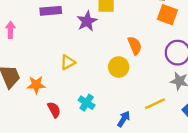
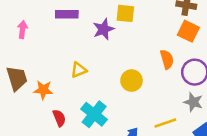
orange semicircle: (135, 46) -> (167, 59), moved
cyan cross: (87, 103) -> (94, 114), size x1.5

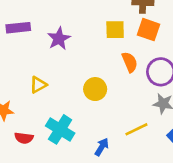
yellow square: (125, 13) -> (115, 30), moved
red semicircle: (59, 118) -> (24, 138), turned 126

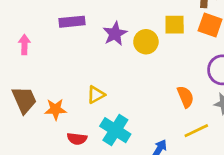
orange semicircle: (130, 62) -> (185, 97), moved
yellow triangle: (38, 85) -> (96, 95), moved
yellow circle: (95, 89) -> (146, 42), moved

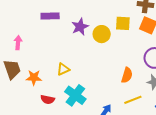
pink arrow: (24, 45) -> (18, 43), moved
orange semicircle: (185, 97) -> (127, 75), turned 35

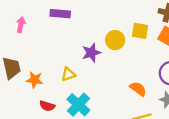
purple star: (80, 27) -> (91, 53), moved
pink arrow: (18, 43) -> (21, 25), moved
orange semicircle: (127, 75) -> (138, 89), turned -77

